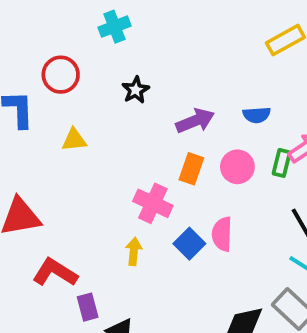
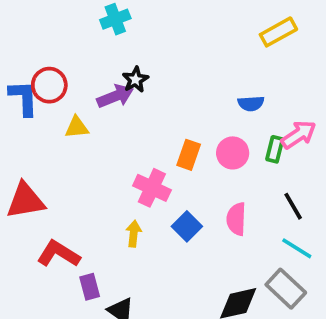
red circle: (61, 75) -> (49, 85), moved
purple arrow: (195, 121) -> (115, 96), moved
pink semicircle: (222, 234) -> (236, 219), moved

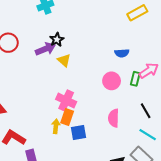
yellow triangle: (77, 127) -> (64, 60), moved, turned 48
orange rectangle: (189, 155) -> (67, 117), moved
blue square: (187, 226) -> (78, 133), moved, turned 35

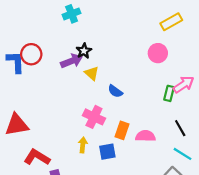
blue semicircle: (122, 53) -> (115, 91), moved, turned 40
pink circle: (112, 81) -> (158, 53), moved
orange rectangle: (67, 117) -> (122, 130), moved
pink semicircle: (114, 118) -> (146, 136), turned 90

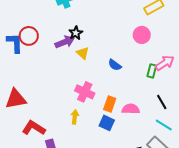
blue semicircle: (115, 91) -> (115, 65), moved
blue square: (107, 152) -> (107, 123), moved, turned 35

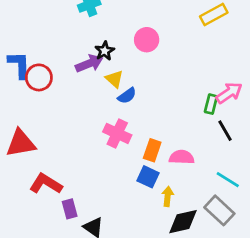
pink circle: (142, 35) -> (147, 40), moved
red circle: (29, 36) -> (39, 77), moved
blue semicircle: (115, 65) -> (127, 96), moved, turned -72
black line: (162, 102) -> (225, 131), moved
yellow arrow: (75, 117) -> (168, 196), moved

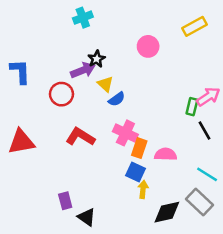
pink circle: (147, 40) -> (148, 46), moved
red circle: (39, 77) -> (61, 94), moved
pink cross: (117, 133) -> (125, 133), moved
red L-shape: (46, 184) -> (80, 137), moved
yellow arrow: (168, 196) -> (143, 189), moved

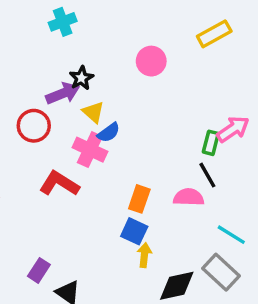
black line: (205, 130) -> (207, 175), moved
pink cross: (125, 133) -> (90, 150), moved
pink semicircle: (166, 154) -> (189, 197), moved
purple rectangle: (65, 201) -> (39, 270), turned 48

